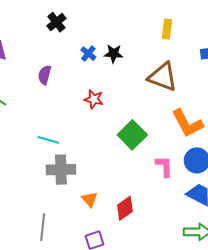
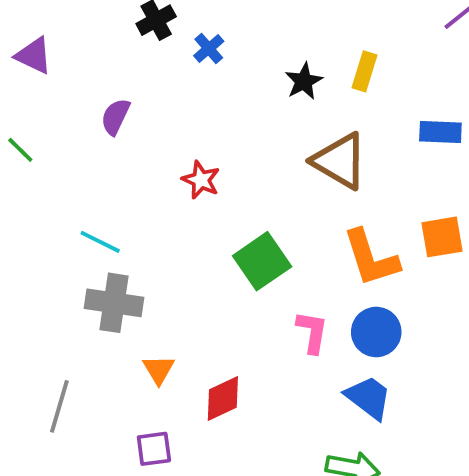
blue cross: (88, 54) -> (209, 48), moved
black star: (114, 54) -> (304, 81), moved, turned 30

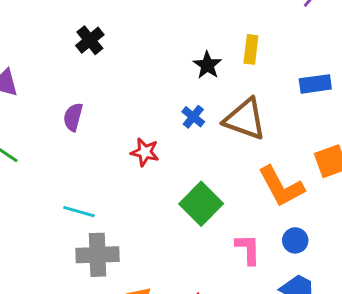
blue cross: (209, 48) -> (193, 117), moved
blue circle: (376, 332) -> (295, 240), size x0.7

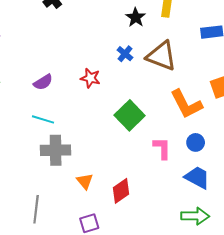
purple semicircle: (73, 117) -> (43, 82), moved, turned -138

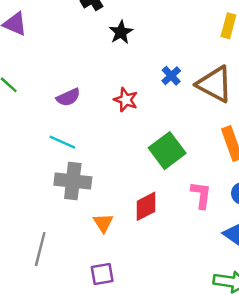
black star: (136, 17) -> (121, 32), moved
red diamond: (121, 191) -> (146, 206), moved

